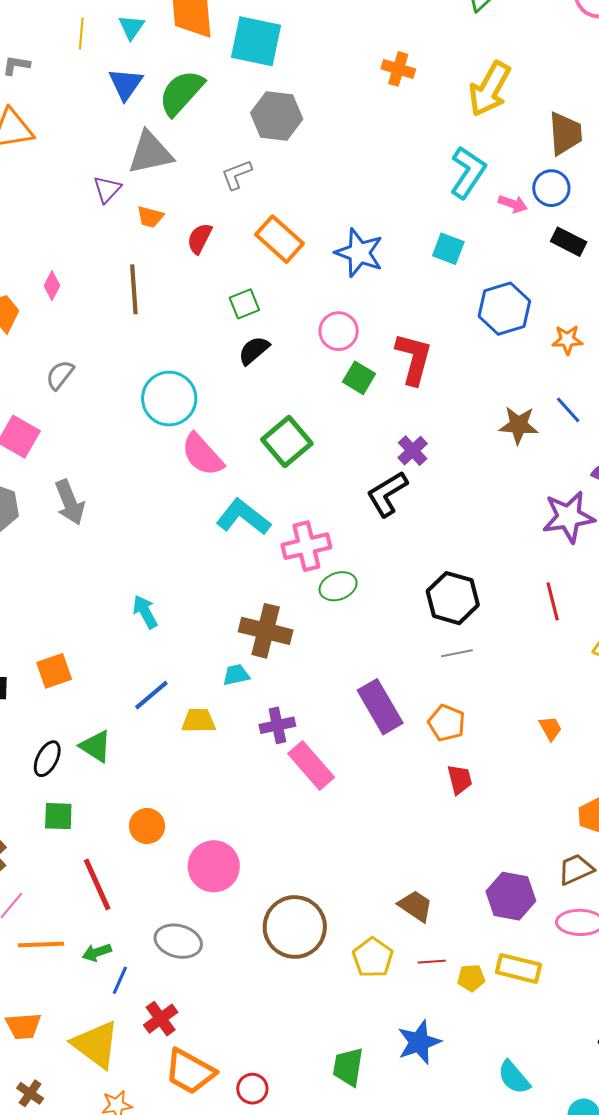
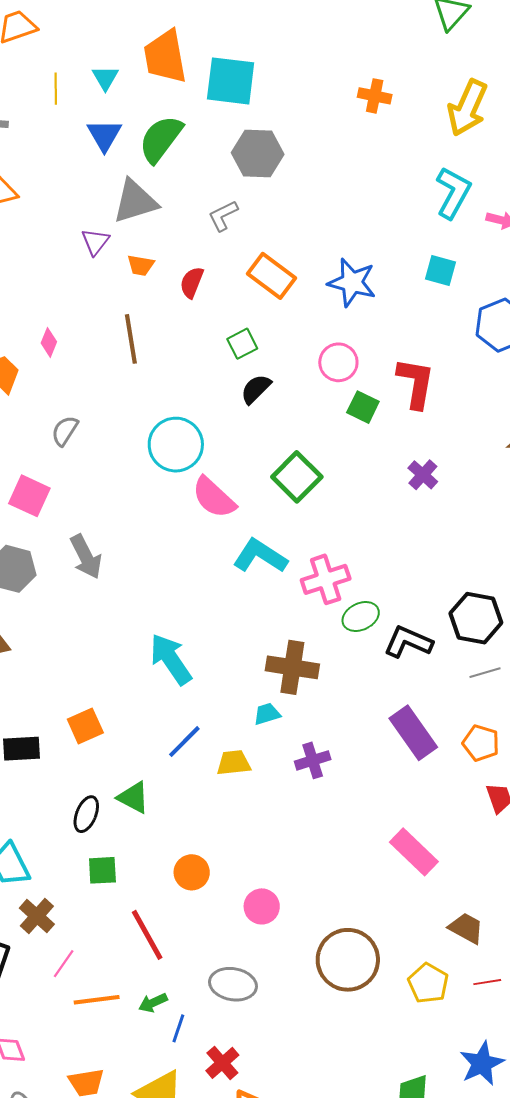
black L-shape: (387, 494) -> (408, 642), moved, turned 60
cyan arrow: (145, 612) -> (171, 659), size x1.6
pink rectangle: (311, 765) -> (414, 852), moved
pink circle: (214, 866) -> (262, 906), size x0.7

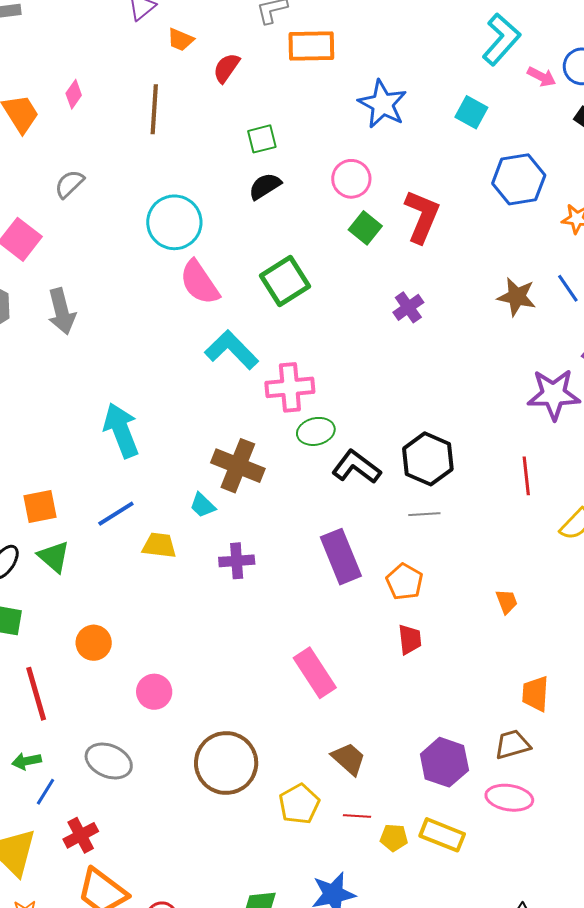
orange rectangle: (272, 276) -> (311, 46), moved, turned -51
cyan trapezoid: (267, 714) -> (203, 505), turned -132
orange square: (85, 726) -> (40, 507), moved

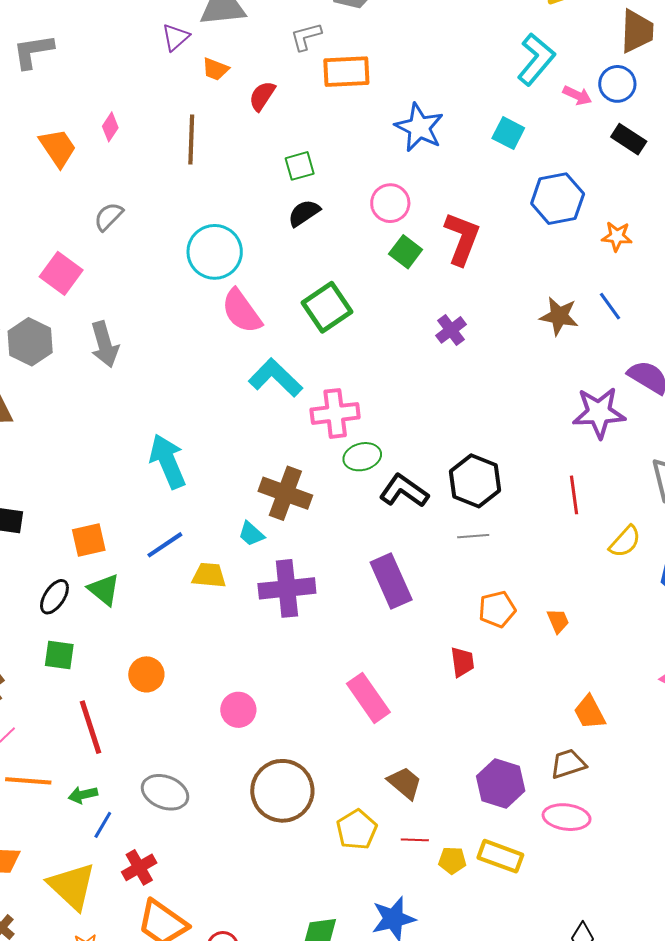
purple cross: (237, 561) -> (287, 588), size x1.6
orange pentagon: (405, 582) -> (497, 609), moved, turned 30
pink circle: (154, 692) -> (238, 710), moved
orange trapezoid: (535, 694) -> (590, 712), turned -30

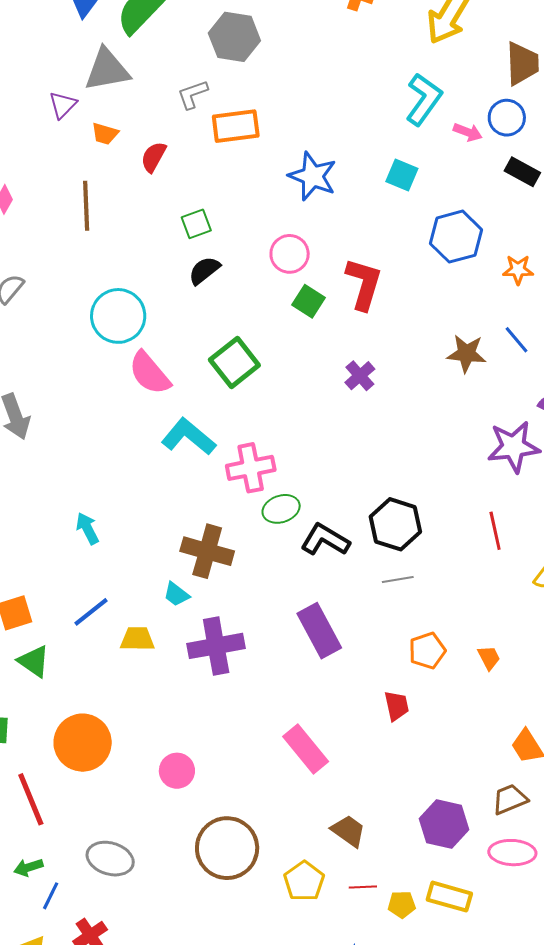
cyan arrow: (168, 461) -> (87, 528), size x0.6
orange circle: (146, 674) -> (83, 743), size x1.6

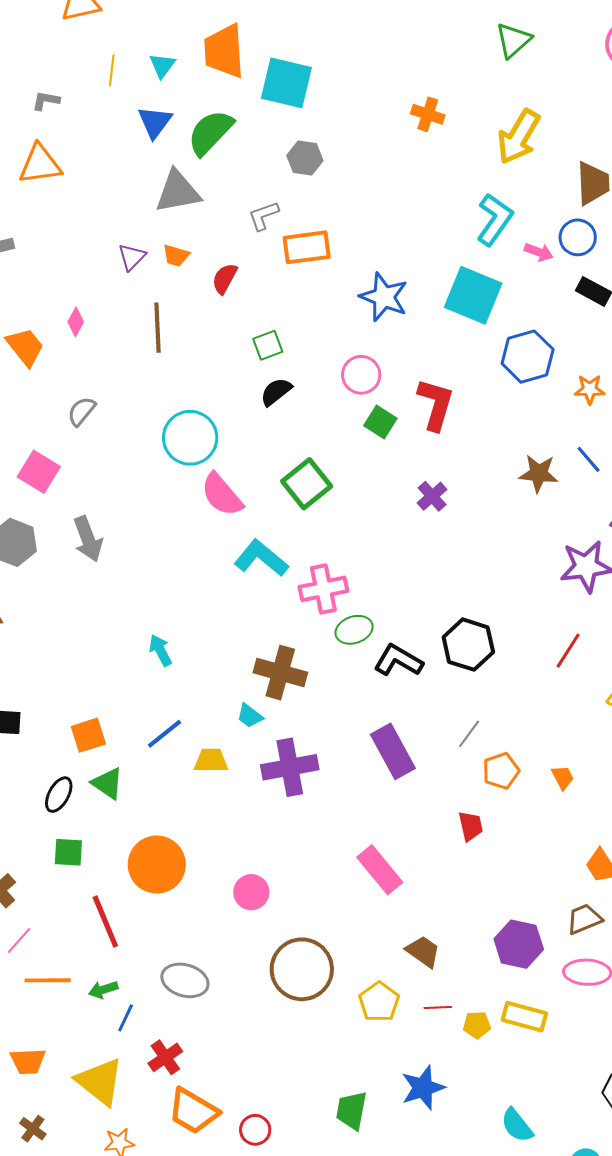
gray hexagon: (234, 37) -> (305, 158), size x0.7
purple triangle: (63, 105) -> (132, 257), moved
cyan square: (402, 175) -> (473, 295), size x1.8
red line: (495, 531) -> (568, 651), turned 45
gray line: (398, 580) -> (469, 734), moved, turned -44

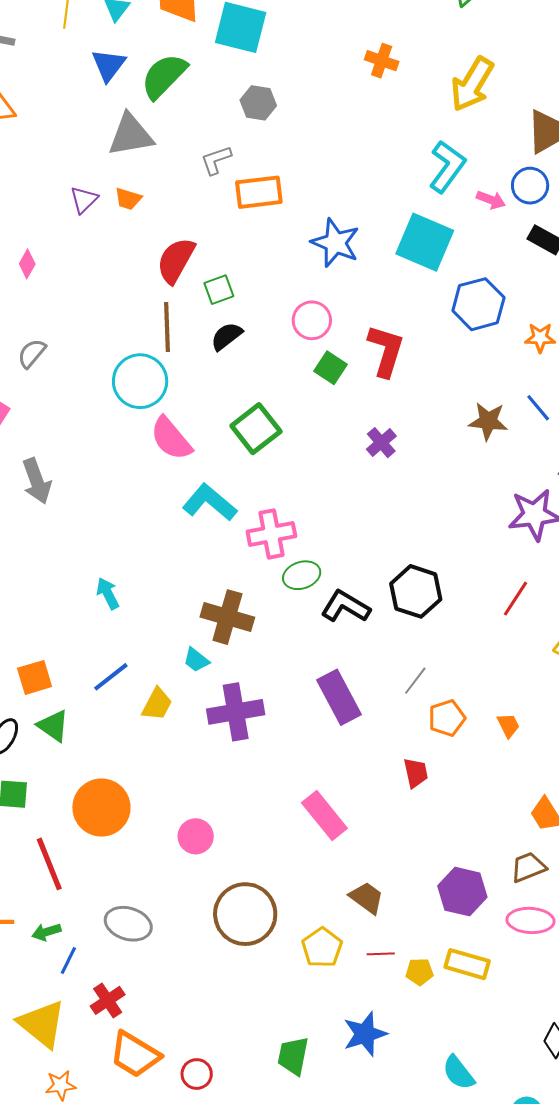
red semicircle: (225, 279) -> (176, 260), moved, size x1.5
brown line: (158, 328) -> (167, 327), moved
yellow trapezoid: (211, 761) -> (157, 704), turned 117

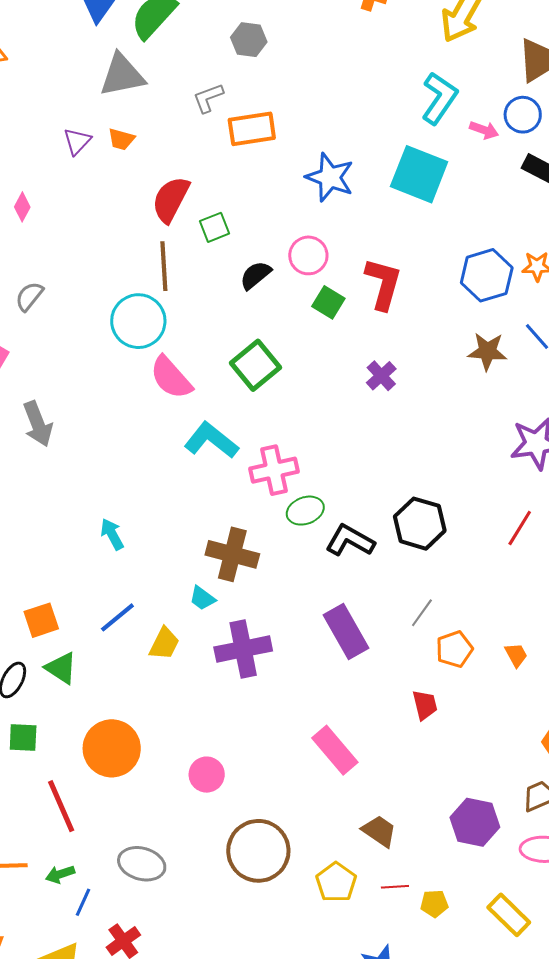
blue hexagon: (478, 304) -> (487, 275), moved
black semicircle: (226, 336) -> (255, 275), moved
yellow rectangle: (467, 964) -> (509, 915), moved, turned 30

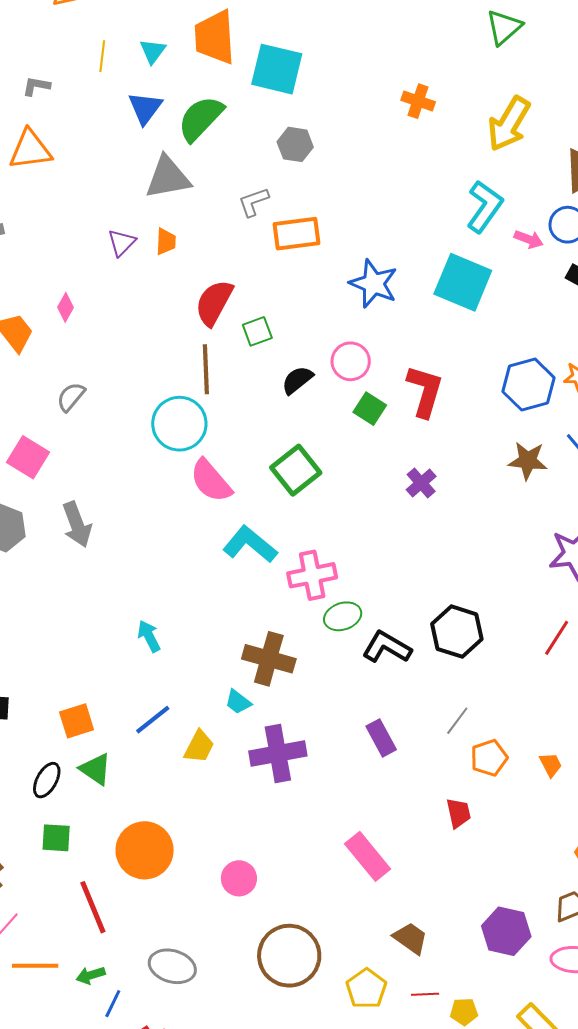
orange trapezoid: (121, 139) -> (166, 241), turned -104
purple rectangle: (346, 631) -> (381, 738), size x0.7

